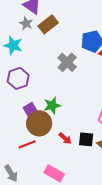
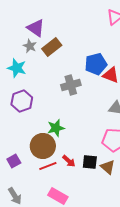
gray cross: (67, 62) -> (71, 85), turned 30
purple square: (30, 109) -> (14, 161), moved
red line: (27, 144) -> (48, 166), moved

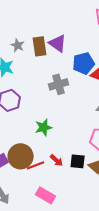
purple triangle: (36, 28) -> (58, 43), moved
brown rectangle: (52, 47) -> (40, 46), turned -60
brown circle: (43, 146) -> (21, 156), moved

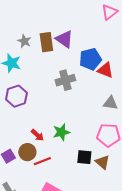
green star: (44, 127) -> (61, 132), moved
brown circle: (21, 156) -> (27, 152), size x0.7
red arrow: (57, 160) -> (37, 135), moved

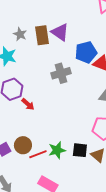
green star: (61, 132) -> (57, 150), moved
red arrow: (37, 135) -> (28, 104), moved

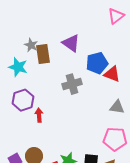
brown rectangle: (42, 35) -> (43, 54), moved
red arrow: (28, 104) -> (39, 115), turned -136

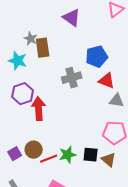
purple triangle: (71, 43) -> (72, 18), moved
red triangle: (112, 74) -> (107, 81), moved
red arrow: (39, 115) -> (39, 109), size x1.6

